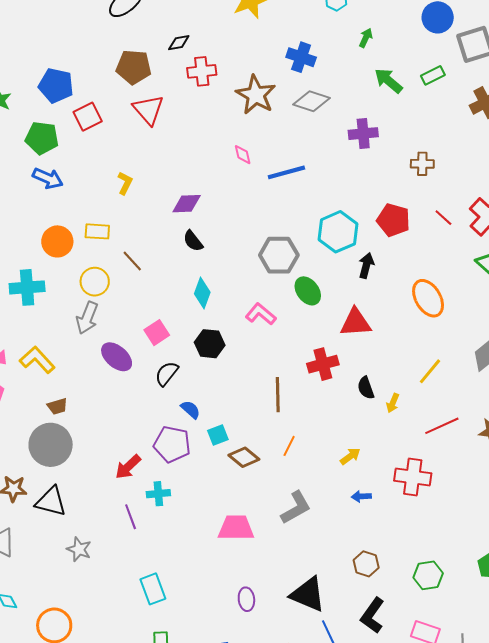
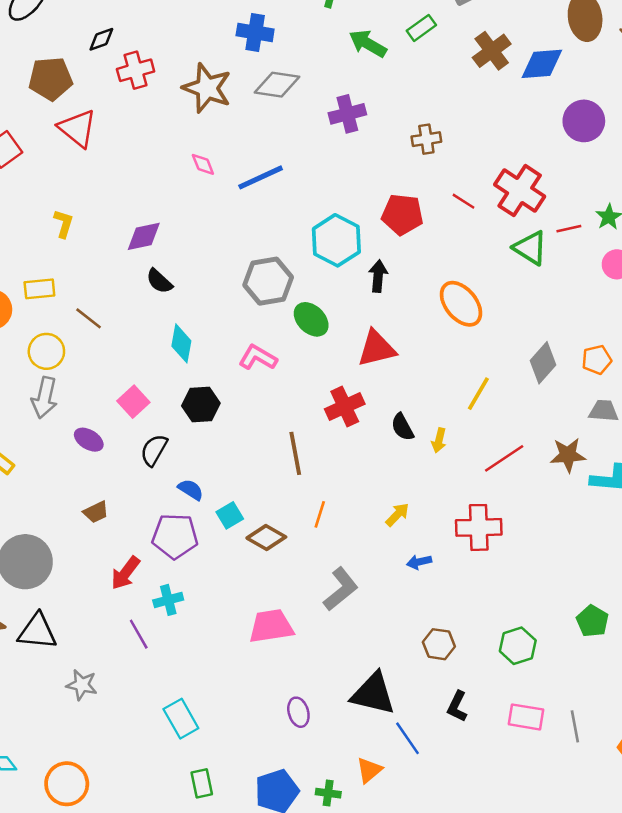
purple ellipse: (117, 357) -> (89, 440), size x0.7
brown trapezoid: (57, 406) -> (96, 512), moved
black L-shape: (372, 615) -> (457, 706), size x0.7

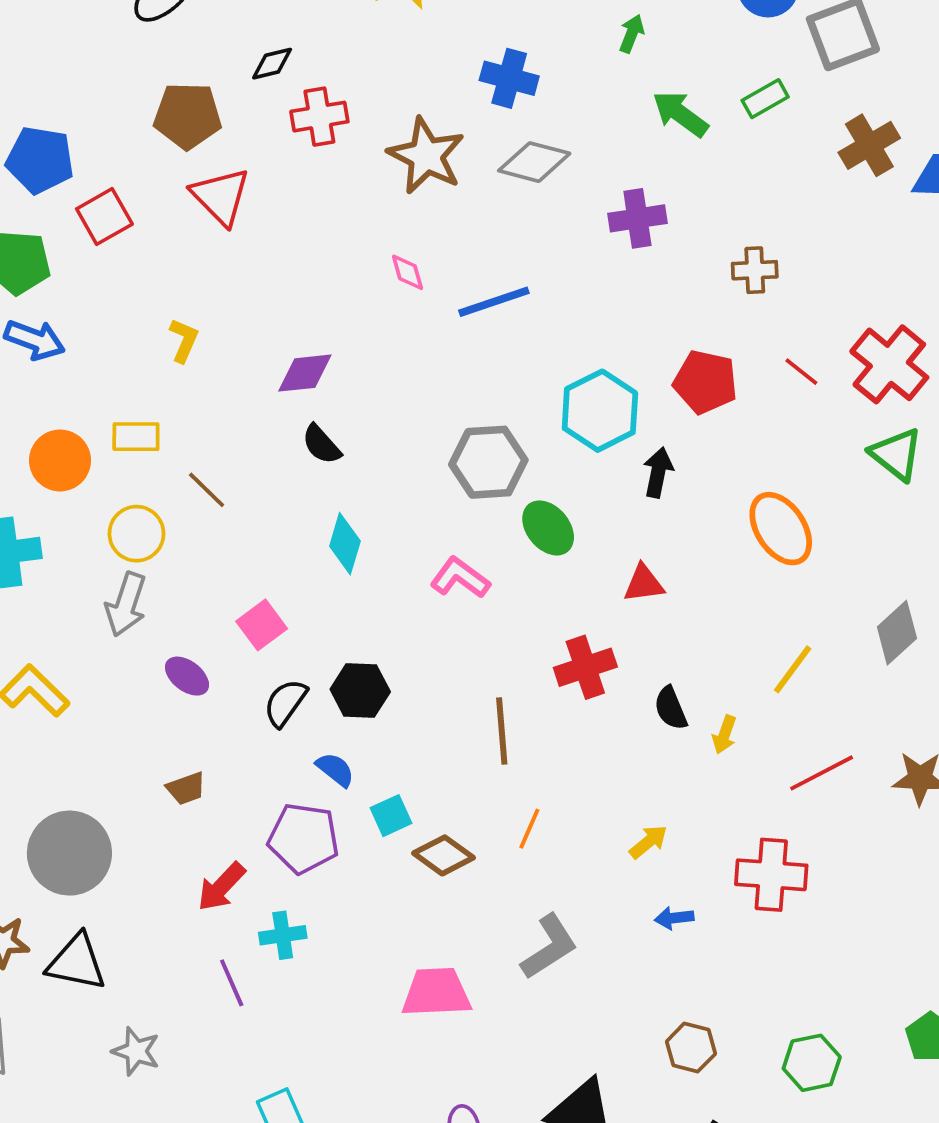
red triangle: (377, 349) -> (644, 584), size x0.7
black hexagon: (201, 404) -> (360, 691), moved

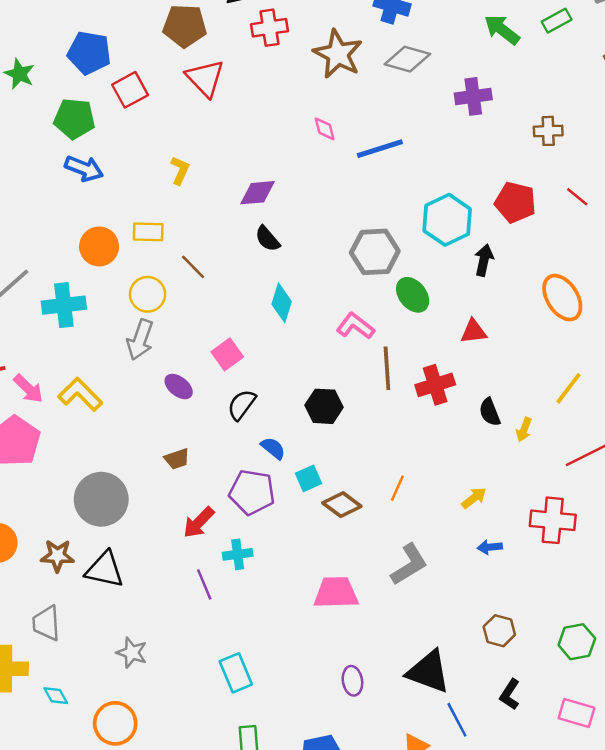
black hexagon: (360, 691) -> (324, 406), moved
brown line: (502, 731) -> (387, 368), moved
gray star: (136, 1051) -> (132, 653), moved

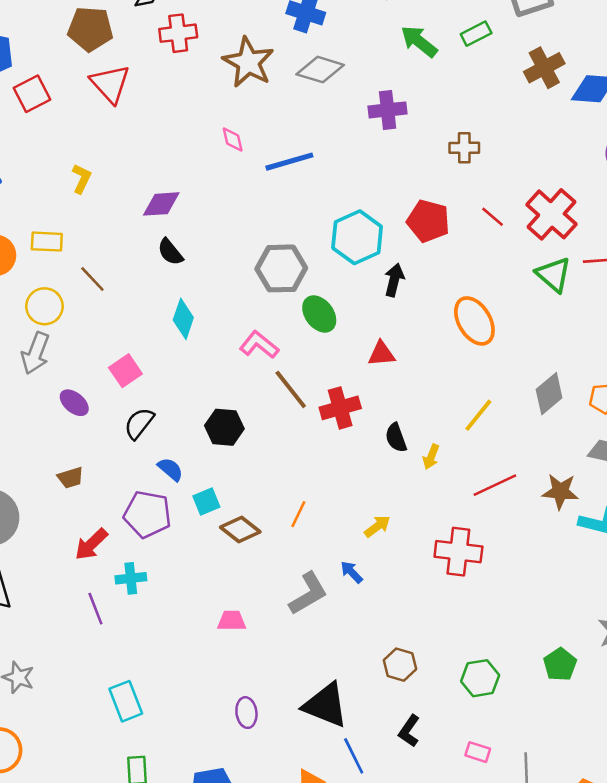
brown line: (387, 368) -> (291, 389), turned -36
blue arrow: (490, 547) -> (352, 572), moved, turned 50
pink trapezoid: (336, 593) -> (232, 621), size x0.6
pink rectangle: (576, 713) -> (478, 752), size x0.7

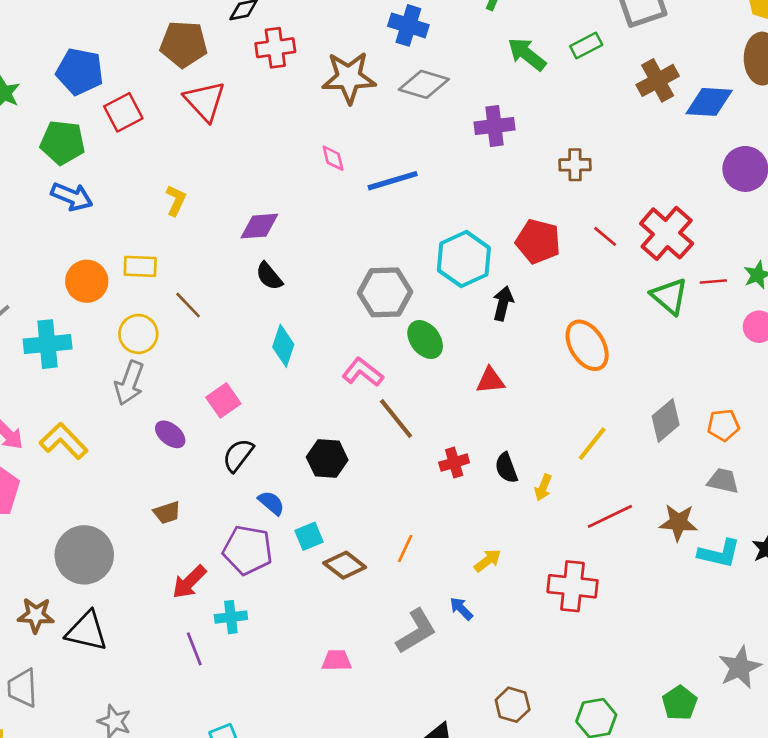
brown star: (248, 62) -> (349, 77), turned -30
red cross: (340, 408) -> (454, 463), moved, size x0.7

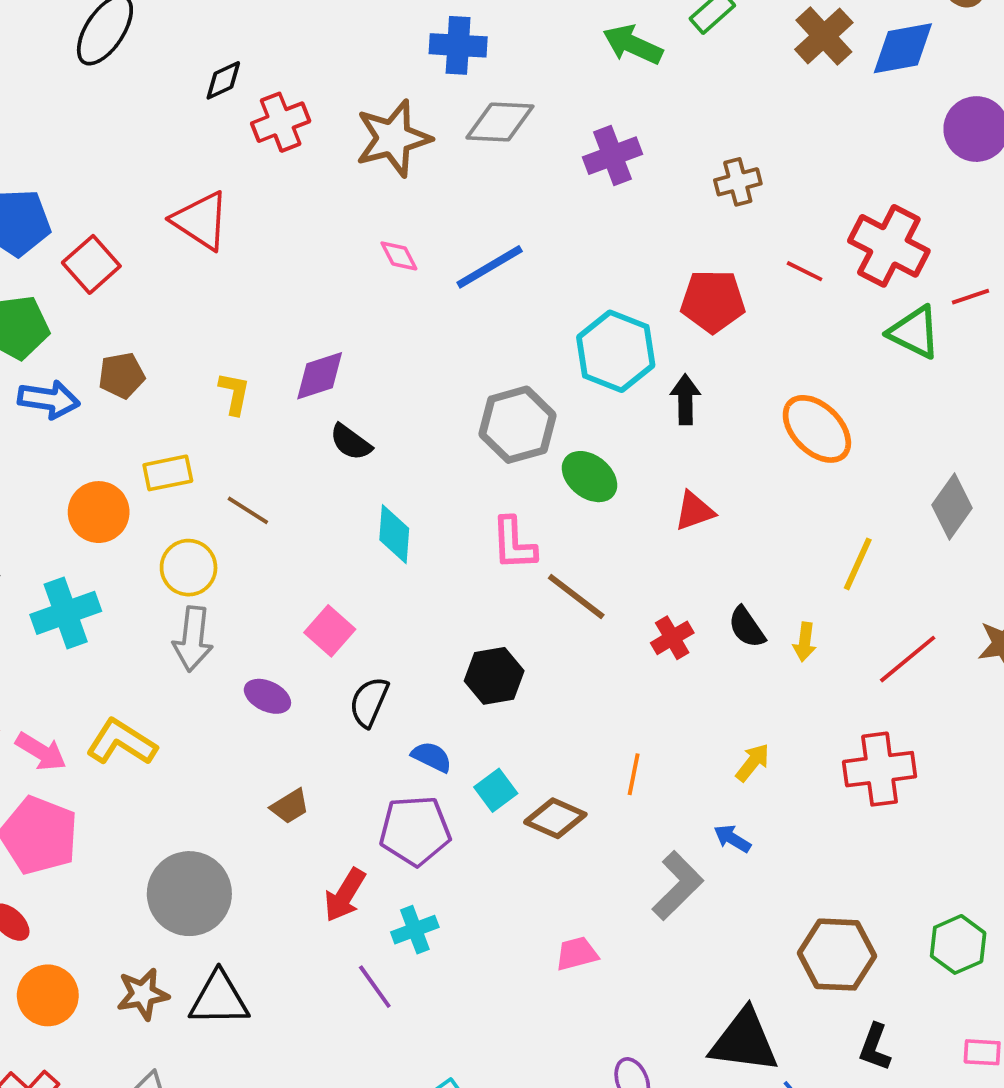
brown pentagon: (184, 44) -> (122, 375), moved, size x0.7
yellow L-shape: (176, 200) -> (234, 393), moved
pink L-shape: (363, 372) -> (514, 544), turned -117
brown hexagon: (513, 705) -> (837, 955), size x1.5

